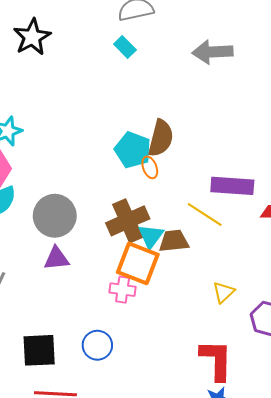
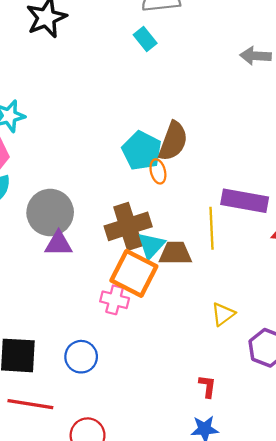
gray arrow: (213, 52) -> (256, 56), moved, size x0.7
yellow line: (205, 214) -> (212, 228), turned 48
purple triangle: (56, 258) -> (59, 244), moved
red L-shape: (216, 360) -> (207, 386), size x0.5

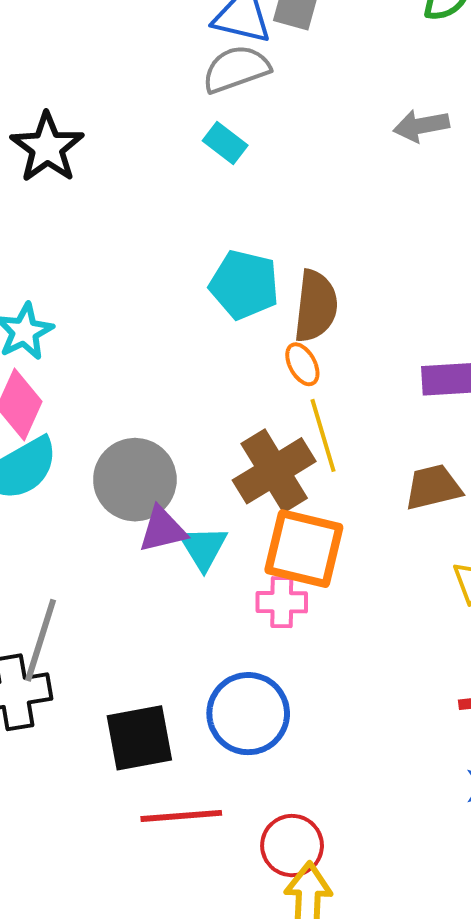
cyan pentagon: (142, 151) -> (244, 285), moved
yellow line: (212, 228) -> (323, 435), moved
cyan triangle: (151, 245) -> (203, 548), moved
brown trapezoid: (175, 253) -> (433, 487), moved
blue circle: (81, 357) -> (248, 714), size x1.4

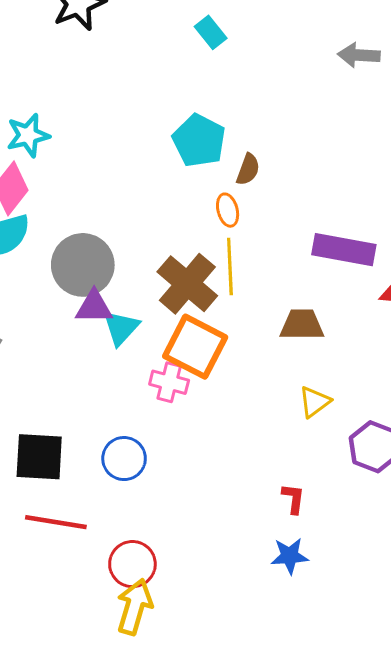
brown semicircle: (316, 306) -> (248, 169), size x0.6
brown cross: (274, 471) -> (187, 284), turned -32
blue circle: (248, 714) -> (124, 459), size x0.7

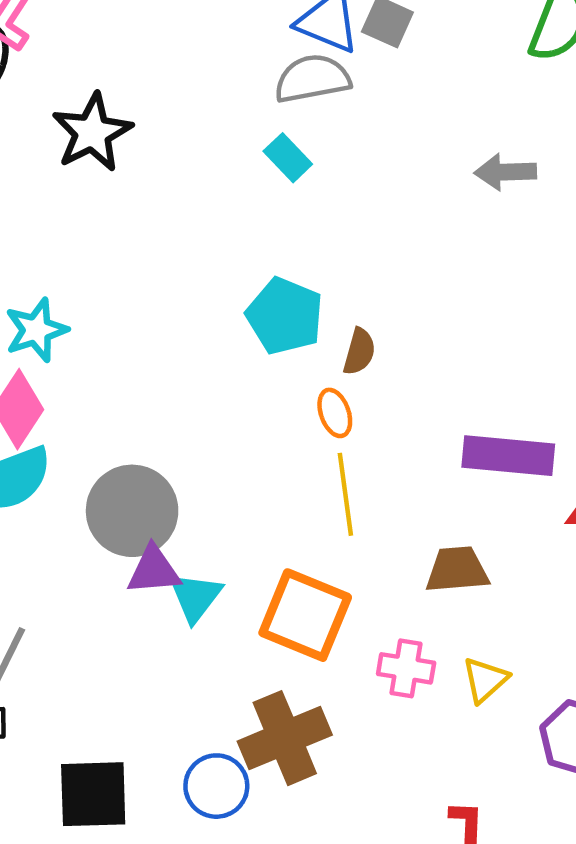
brown cross: (187, 284) -> (285, 738), moved, turned 32
pink cross: (169, 382) -> (406, 668), moved

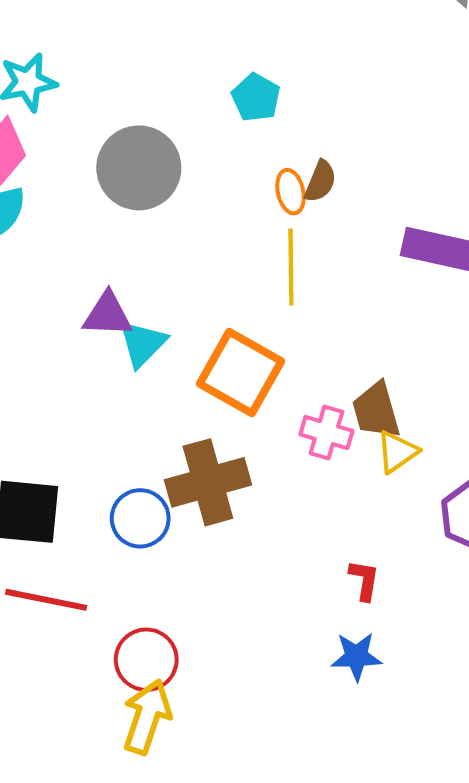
cyan pentagon: (285, 316) -> (256, 98), size x0.7
brown semicircle: (359, 352) -> (320, 181), moved
gray circle: (132, 511) -> (139, 168), moved
brown trapezoid: (457, 570) -> (376, 411), moved, turned -108

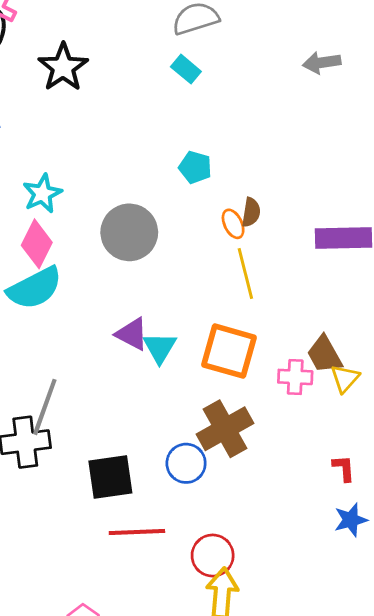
purple triangle: (108, 315) -> (132, 334), turned 39

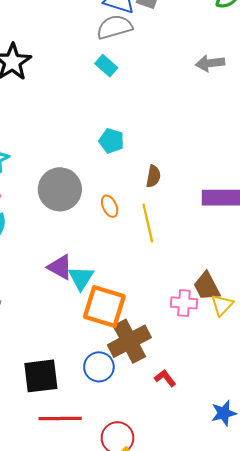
orange ellipse: (233, 224) -> (110, 206), moved
orange square: (229, 351) -> (104, 306), moved
red L-shape: (344, 468) -> (165, 378), moved, turned -35

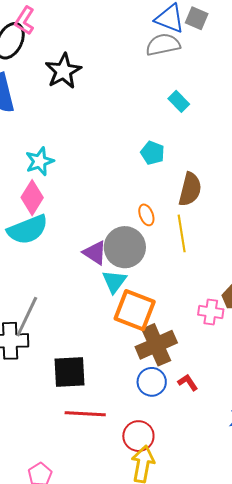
cyan rectangle: (106, 66) -> (179, 101), moved
brown semicircle: (153, 176) -> (190, 189), size x1.6
gray circle: (60, 189) -> (125, 247), moved
purple triangle: (60, 267) -> (95, 253), moved
blue circle: (99, 367) -> (152, 382), moved

